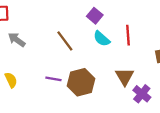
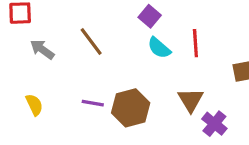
brown line: (65, 41) -> (91, 42), moved

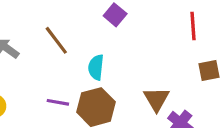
red line: (195, 43) -> (193, 26), moved
cyan semicircle: (159, 48) -> (96, 67), moved, turned 55

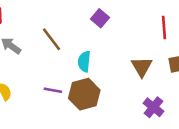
brown triangle: (156, 99) -> (142, 67), moved

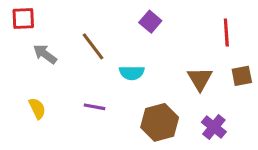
cyan semicircle: (84, 61) -> (132, 73), turned -96
brown hexagon: (84, 94) -> (160, 122), moved

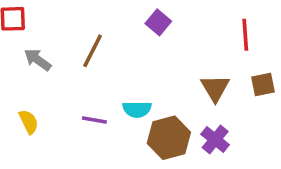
brown line: (93, 46) -> (93, 51), turned 64
cyan semicircle: (132, 73) -> (137, 109), moved
purple cross: (214, 127) -> (215, 140), moved

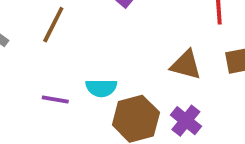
brown triangle: (215, 88) -> (186, 65), turned -44

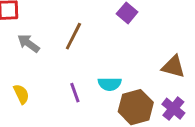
purple line: (55, 99) -> (75, 93), turned 60

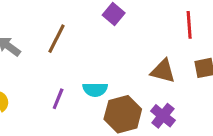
purple line: (75, 93) -> (58, 99), turned 42

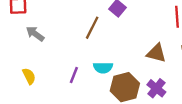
brown line: (57, 39) -> (92, 28), moved

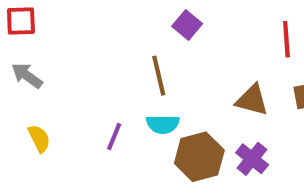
brown line: (92, 28) -> (159, 76), moved, turned -40
gray arrow: (35, 34) -> (27, 76), moved

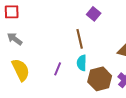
cyan semicircle: (163, 124) -> (82, 63), turned 91
yellow semicircle: (39, 139) -> (21, 70), size x1.6

